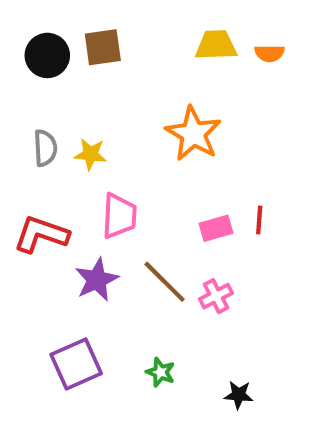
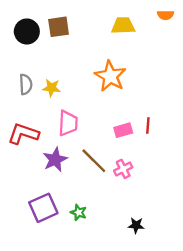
orange semicircle: (269, 53) -> (166, 15), moved
green star: (160, 372) -> (79, 212), moved

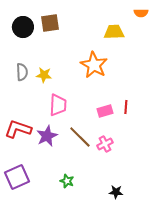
yellow trapezoid: (123, 26) -> (114, 32), moved
red L-shape: (23, 134) -> (18, 129), moved
purple square: (43, 208) -> (17, 177), moved

